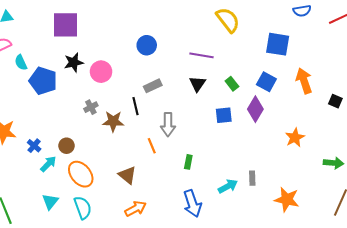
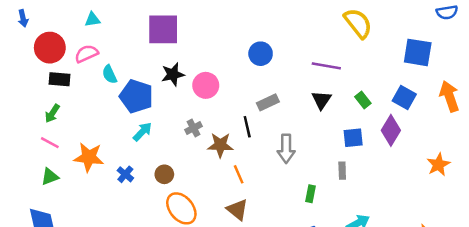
orange line: (152, 146) -> (239, 174), moved
cyan arrow: (48, 164) -> (142, 132), moved
gray rectangle: (252, 178) -> (342, 171), moved

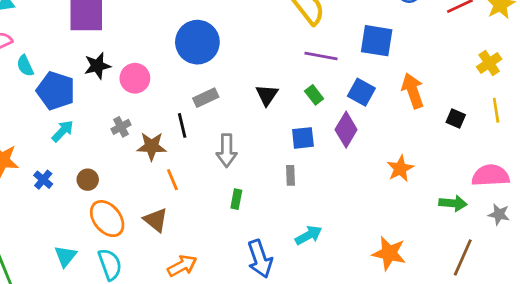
blue circle: (261, 54) -> (197, 42), size x1.6
purple line: (326, 66) -> (321, 56), moved
green rectangle: (311, 194) -> (236, 199), moved
brown triangle: (237, 210) -> (156, 220), moved

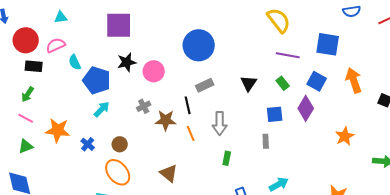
orange line: (172, 180) -> (191, 133), moved
orange ellipse: (107, 219) -> (118, 172), moved

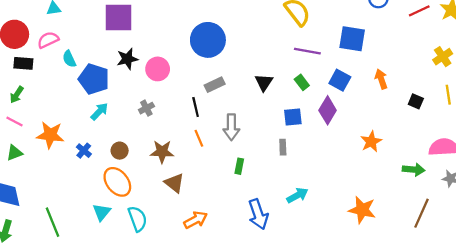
orange arrow: (354, 80) -> (381, 79), size x0.7
brown star: (166, 120) -> (162, 152), moved

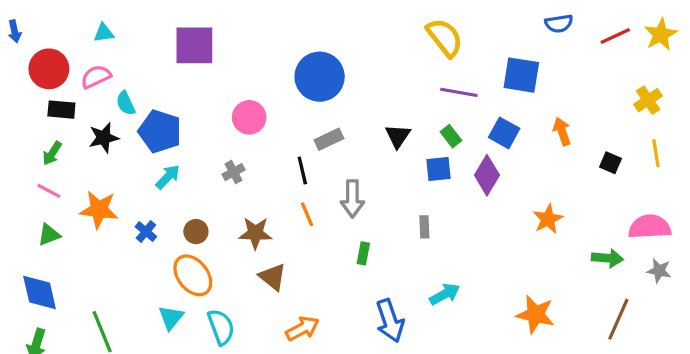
black star: (127, 59) -> (104, 138), moved
blue square: (293, 117) -> (438, 169), moved

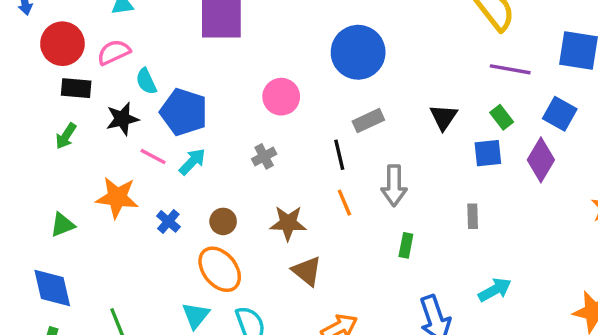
pink line: (49, 191) -> (153, 156), moved

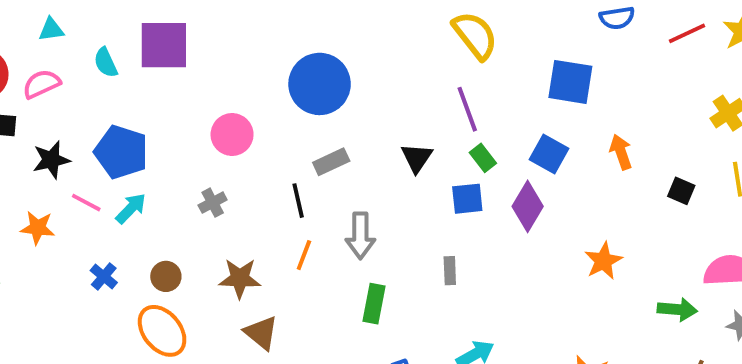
purple line: (510, 69) -> (467, 109), moved, turned 60
cyan semicircle: (146, 81) -> (106, 63), moved
orange star: (117, 197) -> (38, 228), moved, size x0.7
orange line: (344, 203) -> (304, 255), turned 44
green rectangle: (406, 245) -> (374, 304), size x1.4

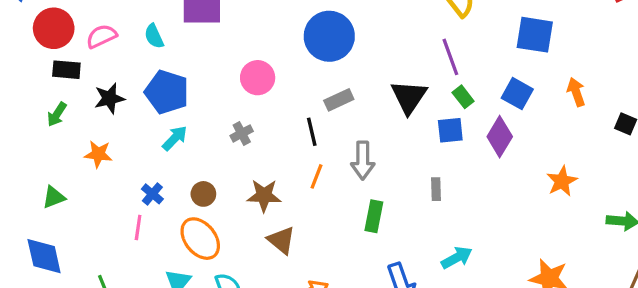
cyan semicircle: (106, 63) -> (154, 36), moved
black triangle: (417, 158) -> (409, 97), size x1.4
pink line: (86, 203) -> (138, 227), moved, turned 70

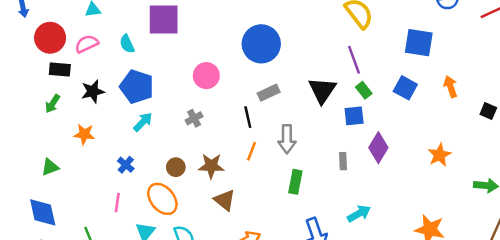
purple diamond: (500, 137) -> (378, 148), moved
brown circle: (203, 194) -> (176, 167), moved
pink line: (138, 227) -> (117, 203), moved

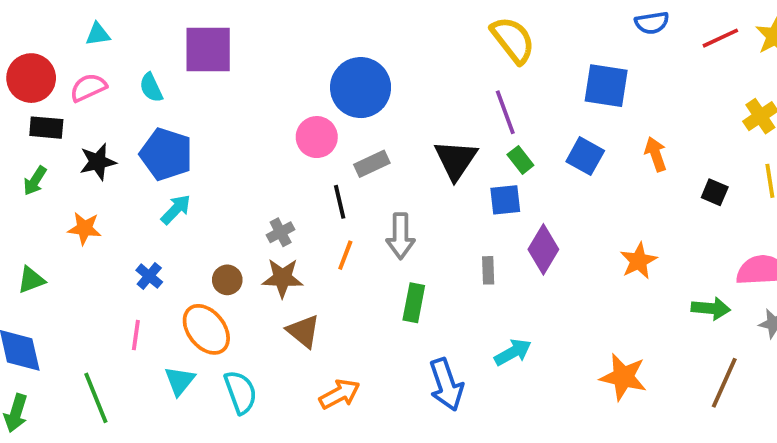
pink circle: (206, 76) -> (317, 137), moved
gray cross: (194, 118) -> (281, 232), moved

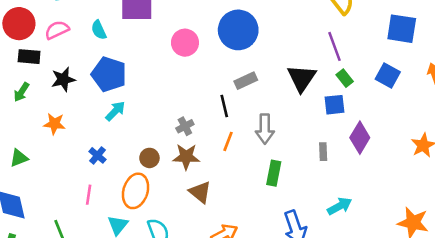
pink circle: (317, 137) -> (185, 43), moved
orange ellipse: (206, 329) -> (136, 191), turned 56

